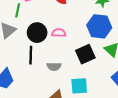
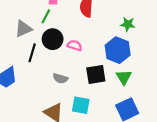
green line: (18, 10) -> (46, 16), moved
black line: (31, 55) -> (32, 53), moved

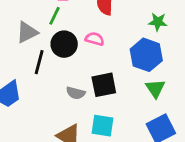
pink semicircle: (75, 45) -> (95, 39), moved
black square: (96, 74) -> (104, 85), moved

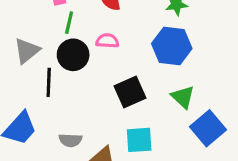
green line: (55, 16) -> (69, 23), moved
green triangle: (155, 88) -> (183, 97), moved
gray semicircle: (76, 93) -> (70, 140), moved

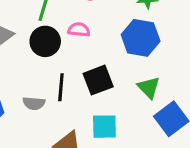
black line: (49, 82) -> (61, 87), moved
gray semicircle: (70, 140) -> (34, 103), moved

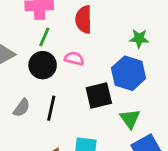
black square: (98, 80) -> (99, 95), moved
gray semicircle: (34, 103) -> (22, 108), moved, turned -66

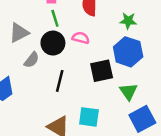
green line: (44, 37) -> (55, 18), turned -42
green star: (139, 38) -> (128, 21), moved
gray semicircle: (22, 108) -> (32, 60), moved

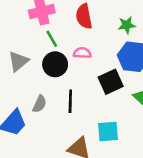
gray semicircle: (32, 60) -> (39, 104), moved

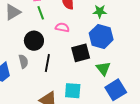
gray triangle: (18, 61) -> (13, 12), moved
black circle: (55, 64) -> (34, 41), moved
gray semicircle: (39, 104) -> (23, 61), turned -48

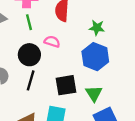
black circle: (34, 41) -> (29, 55), moved
black square: (81, 53) -> (66, 85), moved

